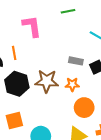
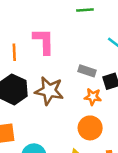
pink L-shape: (32, 26) -> (44, 41), moved
orange star: (72, 84) -> (93, 97), moved

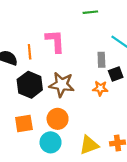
gray rectangle: (87, 71) -> (101, 60), moved, turned 72
orange circle: (90, 128) -> (58, 119), moved

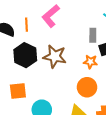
pink L-shape: (55, 41) -> (51, 16), turned -130
orange circle: (58, 119) -> (87, 87), moved

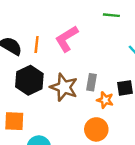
gray rectangle: (93, 35) -> (91, 82), moved

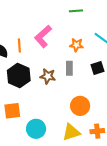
brown star: (64, 87) -> (48, 76), size x0.7
orange star: (105, 100) -> (76, 45), moved

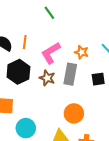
green line: (76, 11) -> (49, 13), moved, turned 48
pink L-shape: (43, 36) -> (51, 53), moved
gray rectangle: (69, 68) -> (70, 74), size x1.5

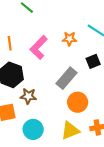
gray rectangle: (70, 74) -> (66, 78), moved, turned 45
brown star: (47, 78) -> (28, 96), moved

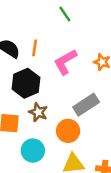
orange circle: (78, 102) -> (68, 131), moved

